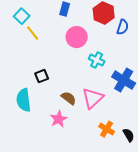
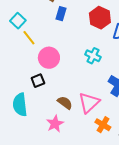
pink circle: (77, 37) -> (49, 58), moved
cyan cross: (97, 60) -> (93, 56), moved
orange cross: (107, 129) -> (103, 125), moved

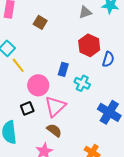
blue rectangle: (61, 14) -> (63, 69), moved
pink triangle: (89, 103) -> (55, 106), moved

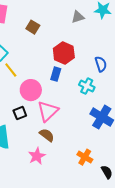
red hexagon: (89, 45) -> (64, 53), moved
blue semicircle: (108, 59) -> (101, 64), turned -35
cyan cross: (82, 83) -> (87, 86), moved

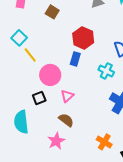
pink triangle: (48, 111) -> (67, 96), size x0.6

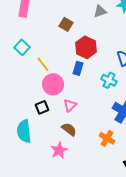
brown square: (52, 12) -> (66, 24), moved
yellow line: (30, 55) -> (43, 64), moved
orange cross: (104, 142) -> (107, 138), moved

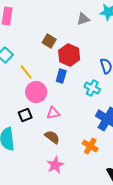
brown square: (66, 24) -> (49, 41), moved
pink triangle: (70, 105) -> (53, 113), turned 32
pink star: (59, 150) -> (55, 165), moved

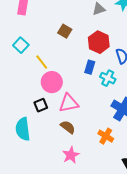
red hexagon: (69, 55) -> (99, 42), moved
blue rectangle: (61, 76) -> (90, 67), moved
pink triangle: (53, 113) -> (69, 103), size x1.5

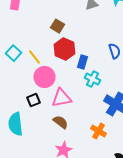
red hexagon: (99, 42) -> (64, 49), moved
cyan square: (21, 45) -> (14, 53), moved
cyan cross: (108, 78) -> (92, 79), moved

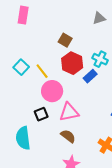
blue rectangle: (82, 62) -> (90, 76), turned 32
cyan cross: (92, 79) -> (100, 59), moved

